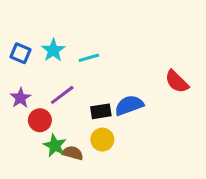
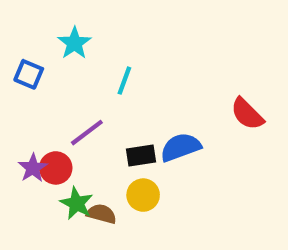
cyan star: (53, 50) -> (74, 43), moved
cyan line: (89, 58) -> (124, 81), turned -54
purple star: (21, 98) -> (33, 168), moved

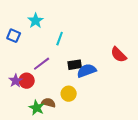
black rectangle: (141, 155) -> (75, 65), moved
green star: (77, 203) -> (37, 108), moved

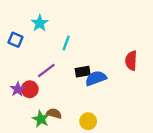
red semicircle: (119, 55) -> (131, 61), turned 48
yellow circle: (69, 94) -> (88, 121), moved

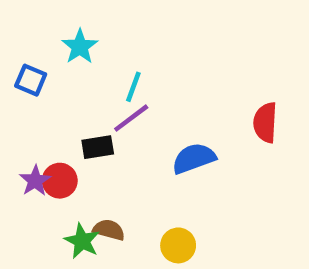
purple line: (46, 71) -> (131, 118), moved
black rectangle: (83, 72) -> (98, 147), moved

